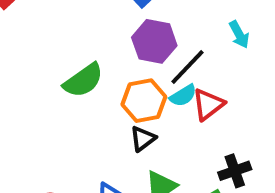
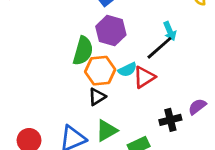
black line: (187, 67) -> (159, 48), moved
green semicircle: (83, 80) -> (83, 51), moved, turned -44
black cross: (235, 171) -> (170, 120), moved

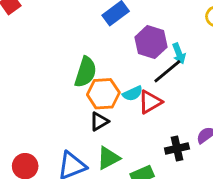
purple hexagon: (111, 31) -> (151, 42), moved

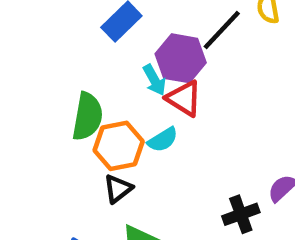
cyan arrow: (179, 53) -> (154, 80), moved
black line: (167, 71) -> (222, 30), moved
red triangle: (150, 102) -> (184, 98), moved, turned -50

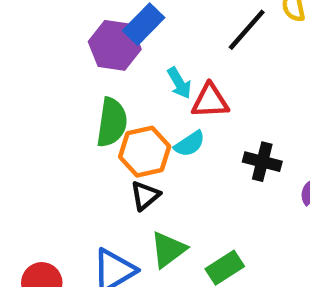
purple hexagon: (181, 58) -> (115, 45), moved
red triangle: (184, 98) -> (210, 101), turned -33
black cross: (241, 214) -> (262, 162), moved, turned 36

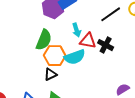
cyan semicircle: (190, 144) -> (75, 57), size x1.5
black cross: (262, 162) -> (106, 45), moved

